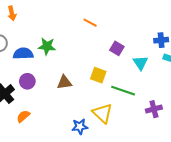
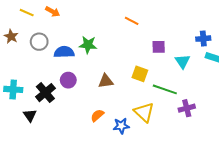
orange arrow: (12, 13) -> (53, 12), turned -48
purple square: (117, 48) -> (159, 47), turned -32
purple cross: (154, 109) -> (187, 108), moved
orange semicircle: (23, 116) -> (97, 115), moved

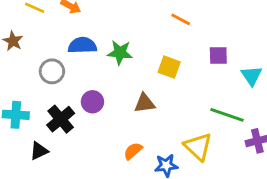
gray circle: (39, 42) -> (52, 71), moved
blue semicircle: (64, 52) -> (82, 45), moved
yellow square: (140, 74) -> (169, 67), moved
black triangle: (30, 115) -> (39, 151), turned 40

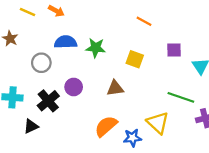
orange semicircle: (133, 151) -> (106, 126), size x1.5

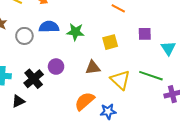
yellow square: (135, 59) -> (110, 42), turned -35
gray circle: (41, 63) -> (24, 36), moved
yellow triangle: (158, 123) -> (120, 80), moved

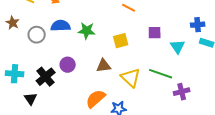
black triangle: (18, 101) -> (31, 99), turned -40

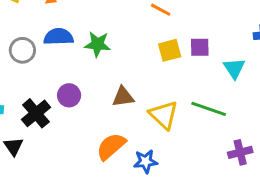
yellow square: (121, 41) -> (170, 50), moved
purple cross: (182, 92) -> (240, 152), moved

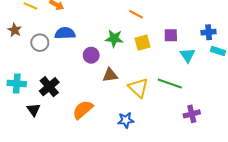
green star: (98, 44) -> (114, 38), moved
purple square: (200, 47) -> (171, 35), moved
purple circle: (69, 95) -> (91, 55), moved
orange semicircle: (111, 146) -> (83, 110), moved

